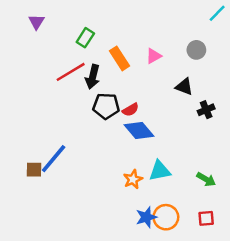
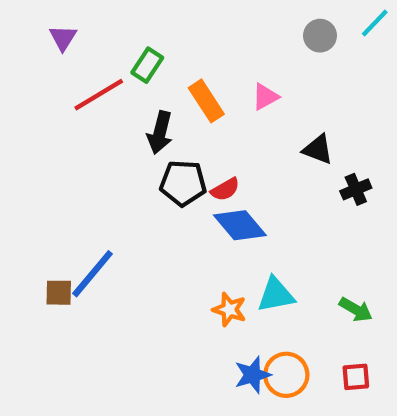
gray circle: (196, 50) -> (320, 36), moved
red line: (71, 72) -> (99, 95), moved
orange star: (133, 179) -> (229, 310), turned -30

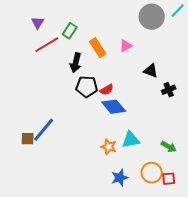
gray circle: (320, 36) -> (152, 17), size x1.6
purple triangle: (63, 38) -> (38, 23), moved
orange circle: (286, 375) -> (152, 173), moved

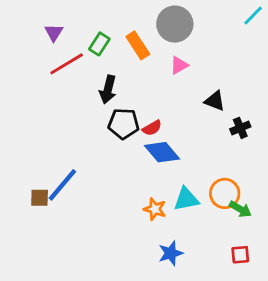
gray circle: (152, 17) -> (175, 24), moved
orange rectangle: (98, 48) -> (138, 45), moved
orange circle: (152, 173) -> (225, 193), moved

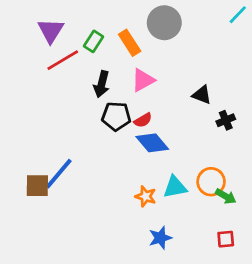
purple triangle: (54, 33) -> (51, 31), size x1.5
pink triangle: (179, 65) -> (143, 80), moved, size x1.4
brown square: (40, 198) -> (37, 186), size x1.4

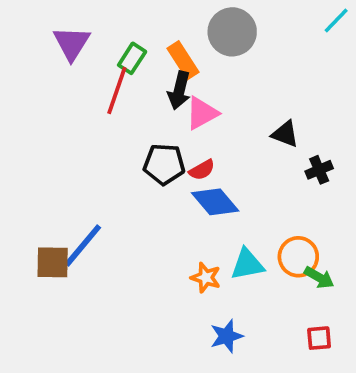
red line: (63, 60) -> (117, 90), moved, turned -40
black arrow: (102, 84) -> (179, 90), moved

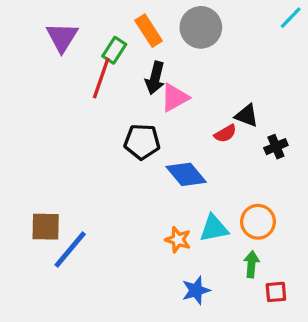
orange rectangle: (183, 60) -> (149, 31), moved
red semicircle: (202, 170) -> (225, 134), moved
blue line: (83, 245) -> (70, 249), moved
green arrow: (319, 278) -> (251, 264), moved, turned -115

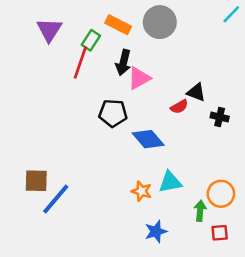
orange rectangle: (149, 31) -> (118, 25), turned -30
black cross: (276, 147) -> (220, 117), turned 36
orange circle: (258, 222) -> (221, 194), moved

